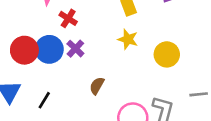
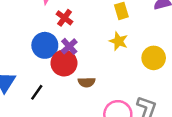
red circle: (24, 50) -> (64, 63), moved
brown semicircle: (97, 86) -> (87, 82), turned -126

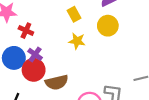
yellow circle: (154, 58) -> (108, 26), moved
brown semicircle: (87, 82) -> (57, 82), size x1.5

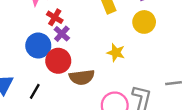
yellow star: (77, 41) -> (116, 53), moved
purple cross: (35, 54) -> (62, 34), moved

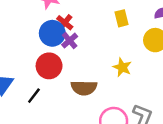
blue circle: (38, 46) -> (52, 33), moved
red circle: (58, 61) -> (49, 66), moved

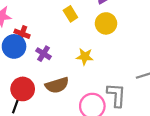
purple cross: (70, 41) -> (44, 54), moved
red circle: (49, 66) -> (23, 89), moved

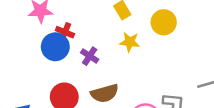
yellow star: (85, 57) -> (130, 42), moved

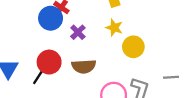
yellow circle: (164, 22) -> (133, 47), moved

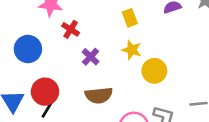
blue circle: (51, 18) -> (28, 49), moved
red circle: (49, 62) -> (45, 92), moved

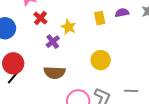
yellow rectangle: (130, 18) -> (100, 18), moved
yellow star: (132, 50) -> (69, 27), moved

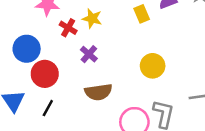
yellow star: (69, 27) -> (92, 18), moved
red circle: (13, 63) -> (45, 74), moved

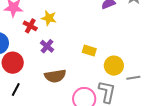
yellow rectangle: (142, 14) -> (89, 51), moved, turned -48
yellow circle: (153, 66) -> (114, 66), moved

